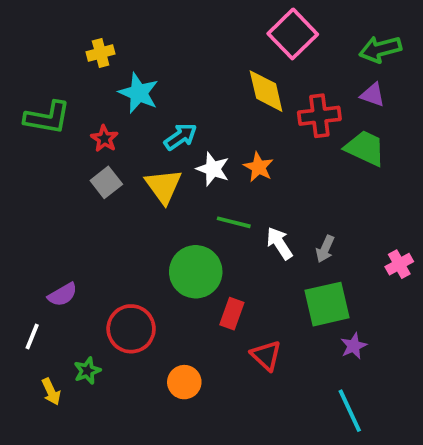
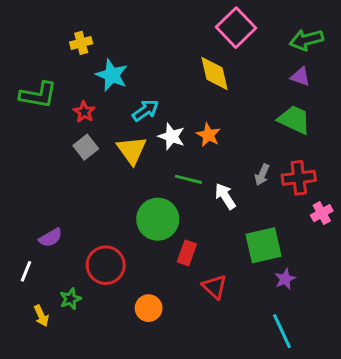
red cross: (319, 116) -> (299, 178), moved
gray arrow: (325, 249) -> (262, 175), moved

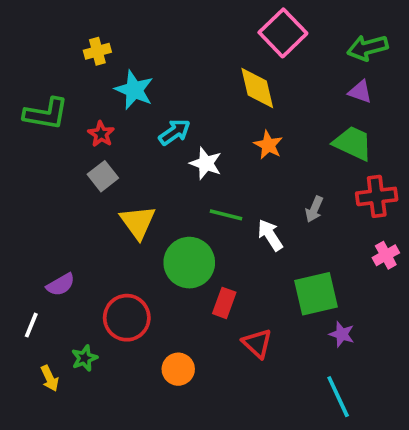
orange star: (208, 135) -> (268, 145), moved
yellow triangle: (132, 150) -> (138, 222), moved
red cross: (299, 178) -> (377, 196), moved
purple star: (285, 279) -> (342, 334), turned -30

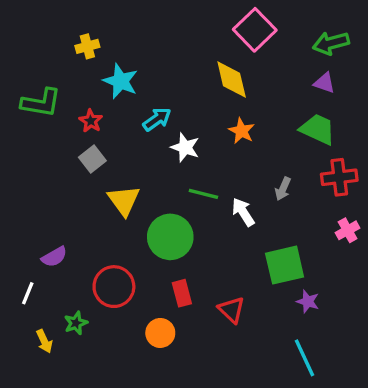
red rectangle: (224, 303) -> (182, 293), moved, turned -35

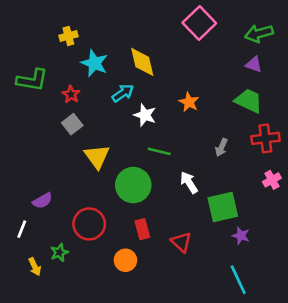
yellow diamond: (232, 80) -> (142, 62), moved
white arrow: (243, 212) -> (189, 182), moved

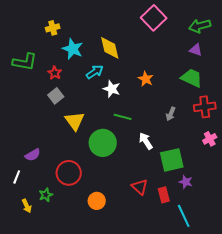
red rectangle: (142, 229) -> (164, 195), moved

